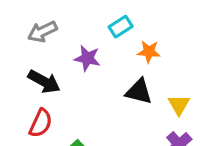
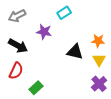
orange star: (149, 52) -> (98, 41), moved

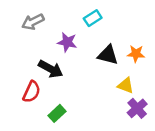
black arrow: (18, 46) -> (51, 69), moved
black triangle: (75, 52) -> (108, 55), moved
yellow triangle: (99, 60) -> (126, 85), moved, turned -40

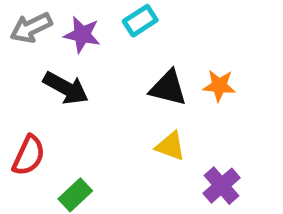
purple star: (67, 42) -> (82, 35), moved
black arrow: (51, 69) -> (66, 88), moved
yellow triangle: (126, 85) -> (170, 146), moved

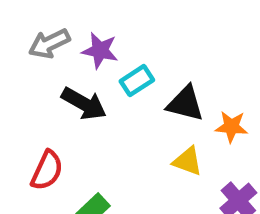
cyan rectangle: (140, 21) -> (137, 81), moved
orange star: (219, 86) -> (231, 127), moved

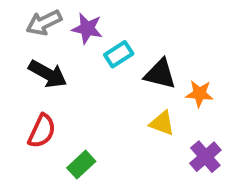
black arrow: (84, 104) -> (48, 74), moved

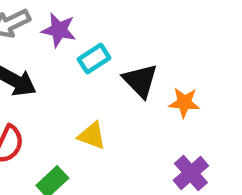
black triangle: (160, 74) -> (140, 81), turned 32
yellow triangle: (162, 123) -> (92, 136), moved

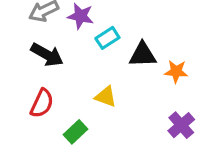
black triangle: (140, 81) -> (143, 55), turned -48

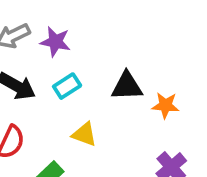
cyan rectangle: (107, 38) -> (67, 86), moved

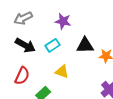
purple star: (55, 42) -> (63, 21), moved

